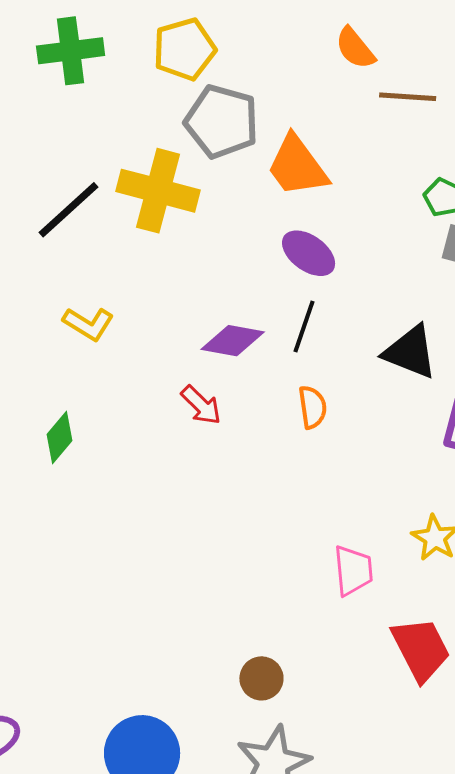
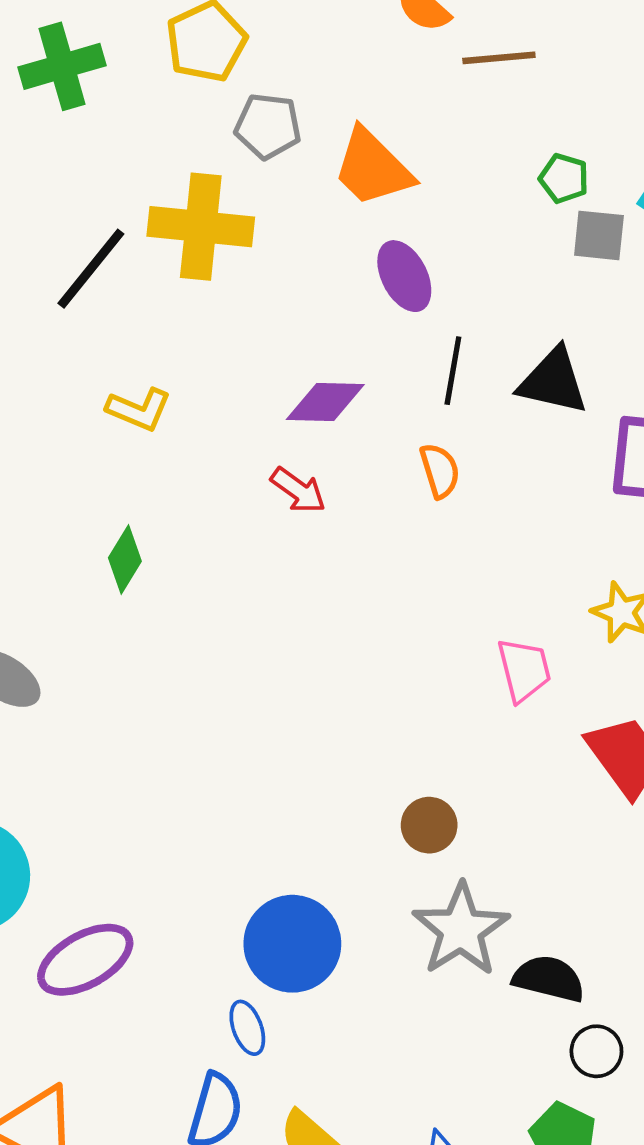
gray pentagon: (222, 122) -> (268, 126), size x0.7
purple ellipse: (309, 253) -> (404, 276), turned 36
black line: (304, 327) -> (453, 371), moved

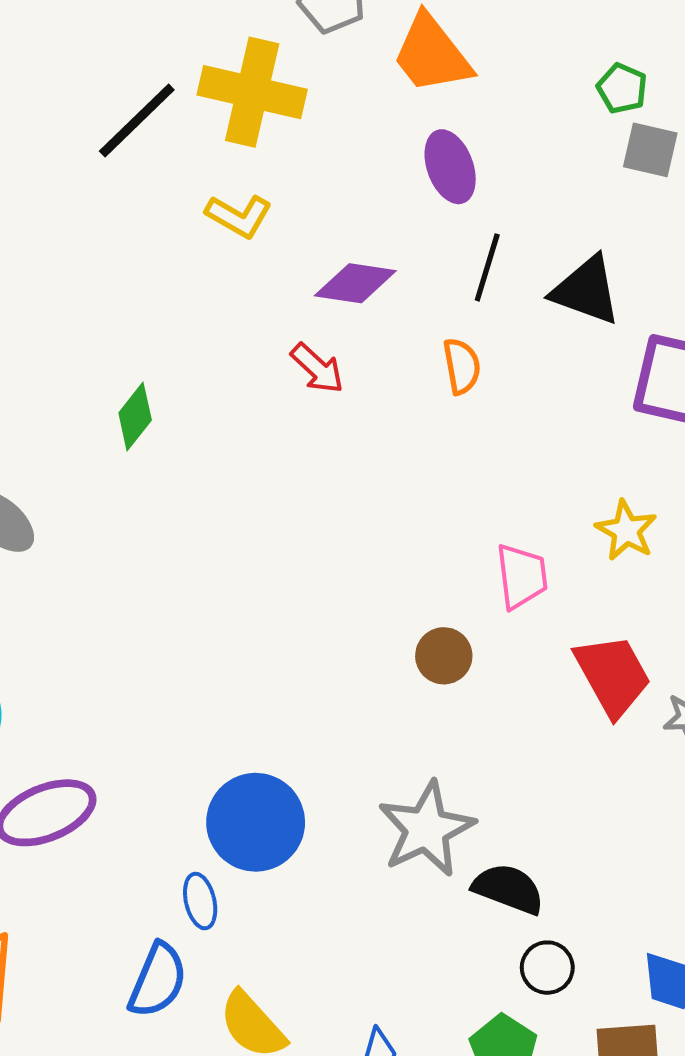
yellow L-shape: (139, 409) -> (239, 216), moved
brown circle: (429, 825) -> (444, 656), moved

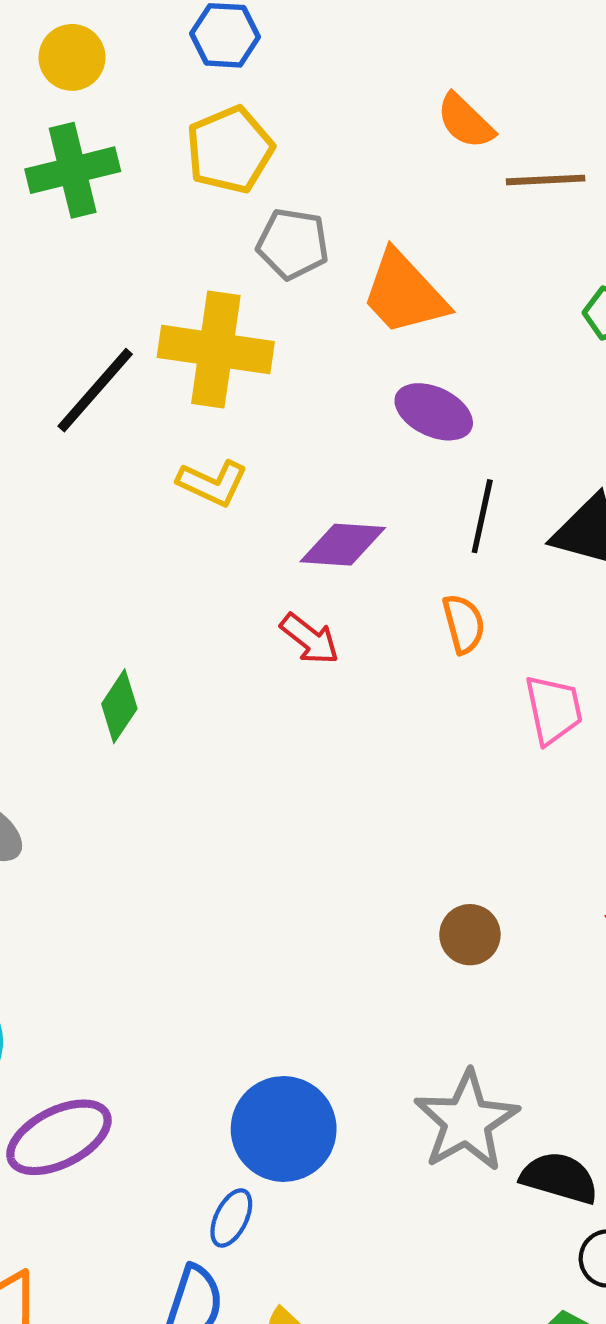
purple ellipse: (450, 167) -> (434, 412), turned -40
pink trapezoid: (522, 576) -> (554, 710), moved
blue ellipse: (200, 901) -> (231, 1218), turned 44

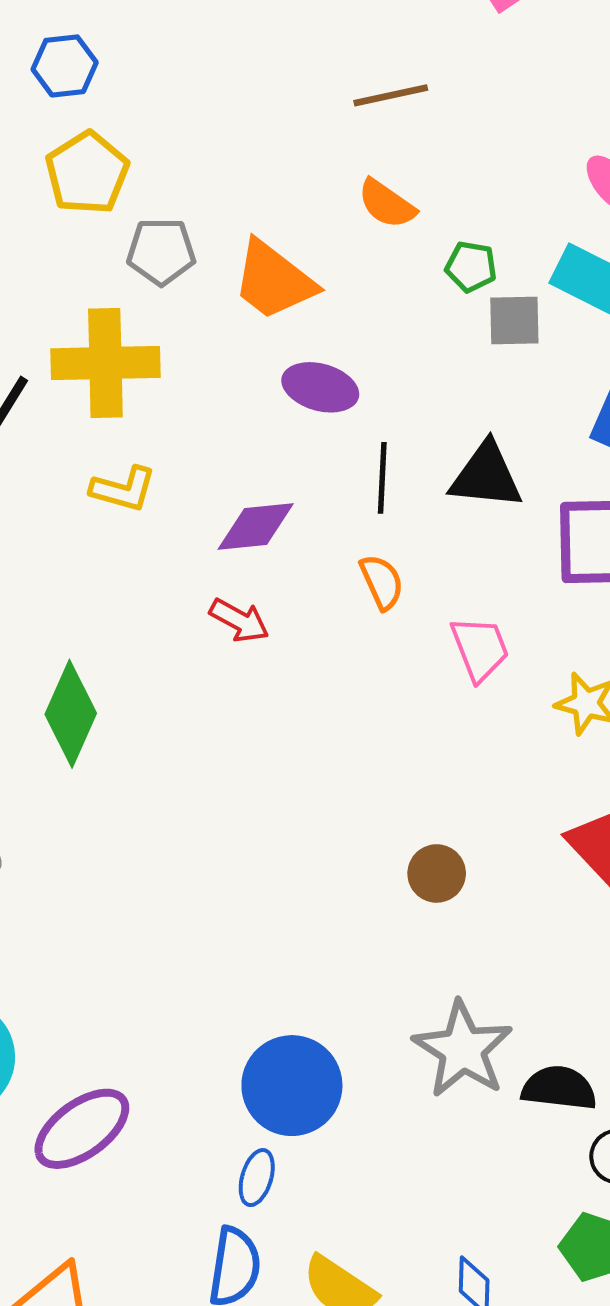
orange semicircle: (465, 121) -> (387, 204), moved
brown line: (546, 180) -> (391, 95), moved
green diamond: (119, 706) -> (71, 714), size x1.5

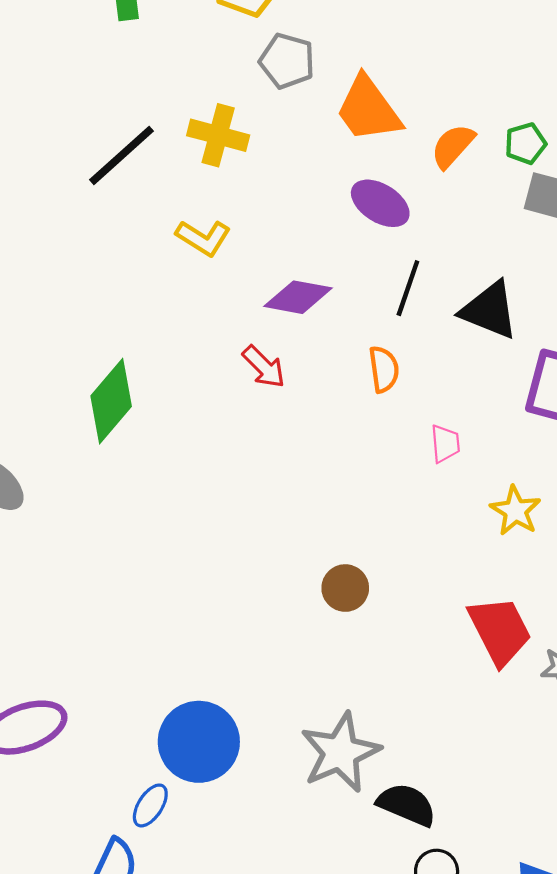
orange semicircle: (387, 204) -> (453, 146), moved, turned 81
green pentagon: (471, 267) -> (525, 143), turned 30
yellow cross: (105, 363) -> (218, 135), size x0.7
pink trapezoid: (480, 649) -> (445, 444), size x0.7
brown circle: (437, 873) -> (345, 588), moved

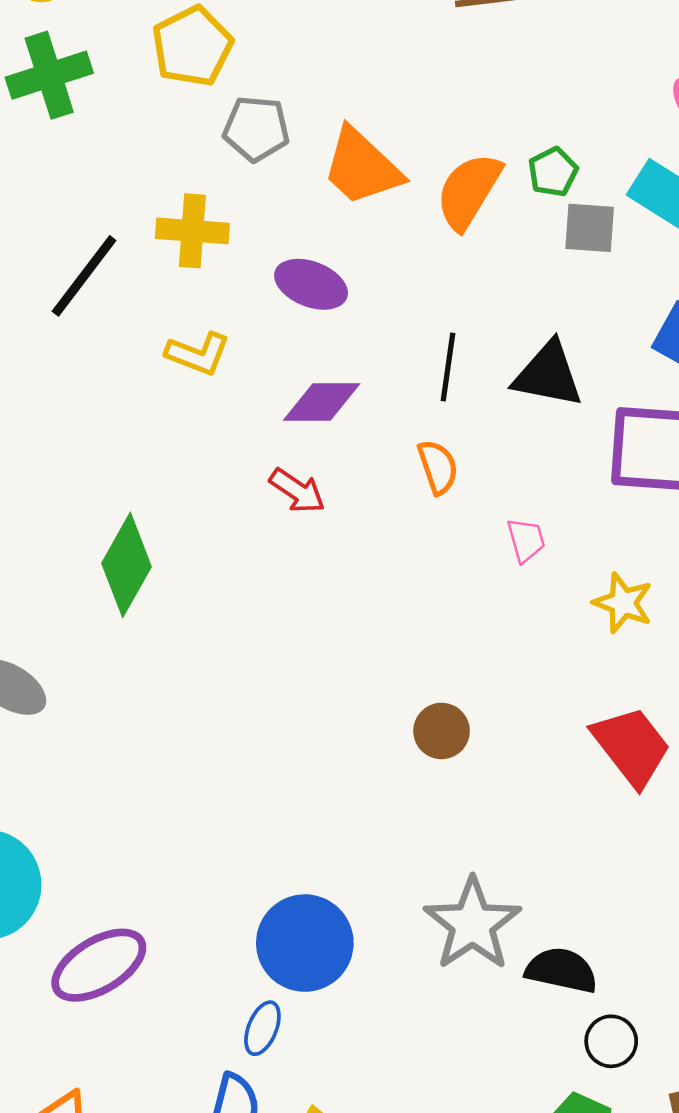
orange semicircle: (453, 146) -> (469, 191), size x1.4
purple ellipse: (380, 203) -> (311, 284), moved

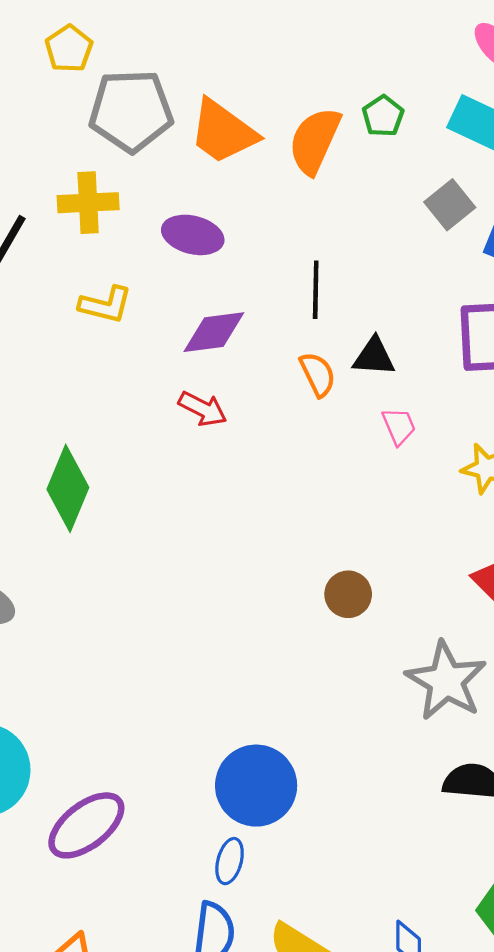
yellow pentagon: (192, 46) -> (69, 49), size x0.7
gray pentagon: (256, 129) -> (131, 111), size x1.5
gray square: (590, 228) -> (450, 205), moved, turned -36
black triangle: (548, 374) -> (374, 357), moved, size x0.7
gray star: (472, 924) -> (446, 681), moved

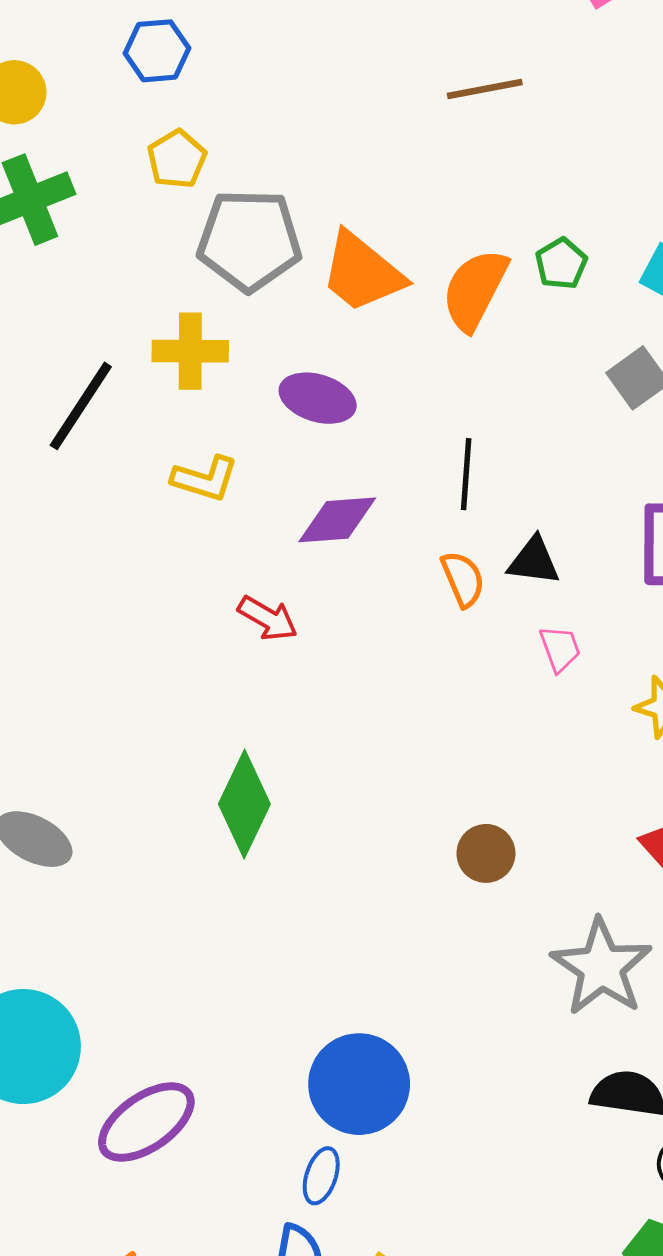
red arrow: (203, 409) -> (268, 618), moved
green diamond: (68, 488) -> (244, 804), moved

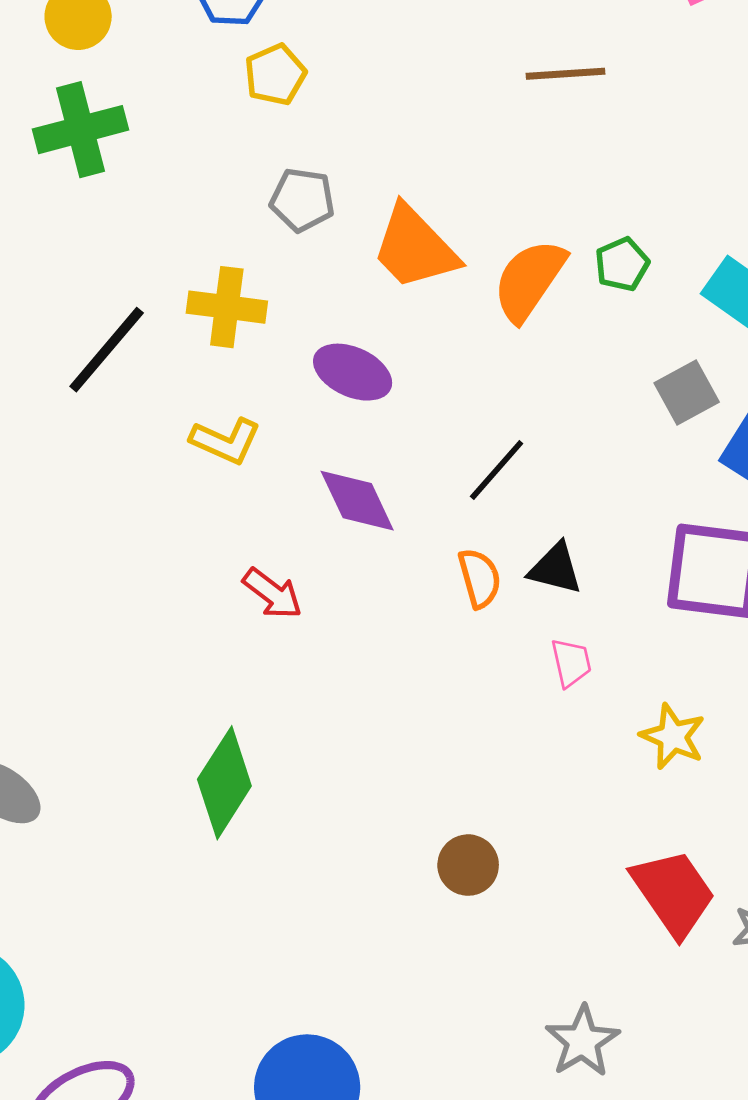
yellow pentagon: (177, 159) -> (275, 75), moved
gray pentagon: (249, 240) -> (302, 200), size x0.6
black line: (466, 474) -> (497, 470), turned 30
purple diamond: (337, 520) -> (357, 501), turned 62
gray star: (601, 967) -> (582, 1041), moved, size x0.7

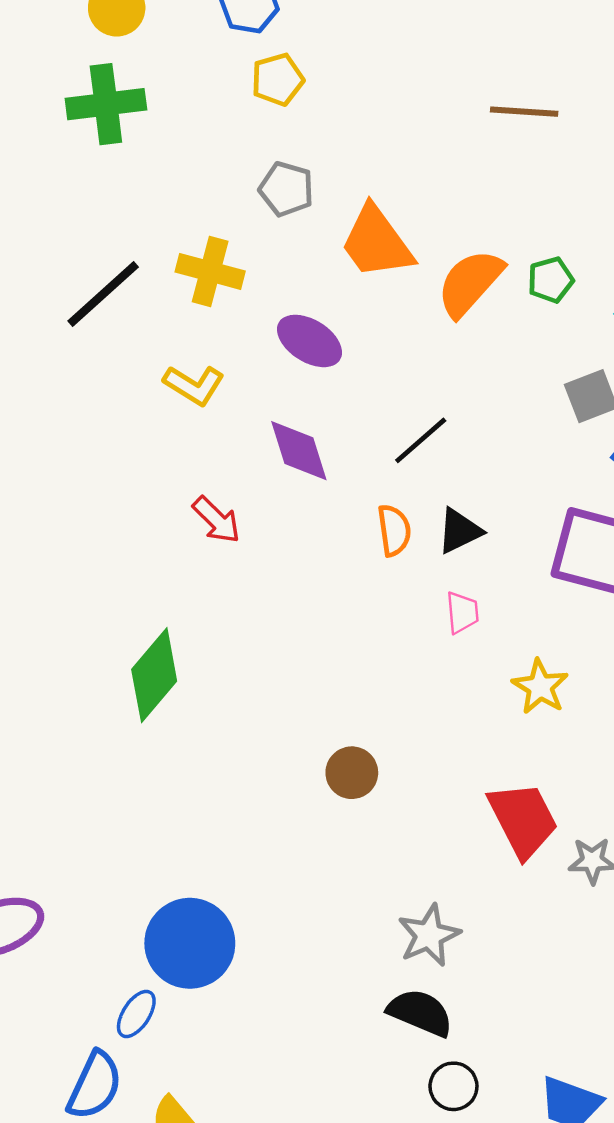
black triangle: (555, 569) -> (459, 531), turned -48

